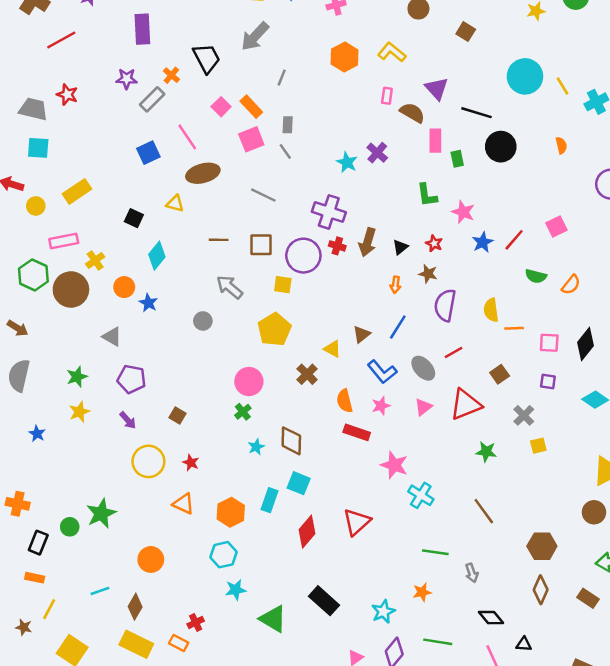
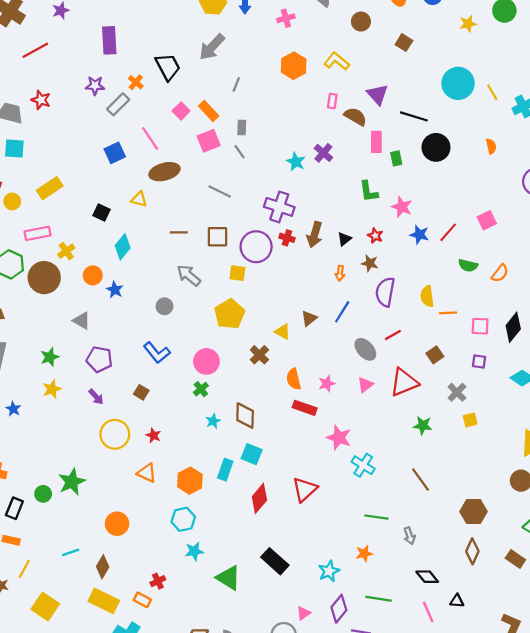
blue star: (483, 242) -> (419, 235), turned -30
blue L-shape: (382, 372) -> (157, 353), moved

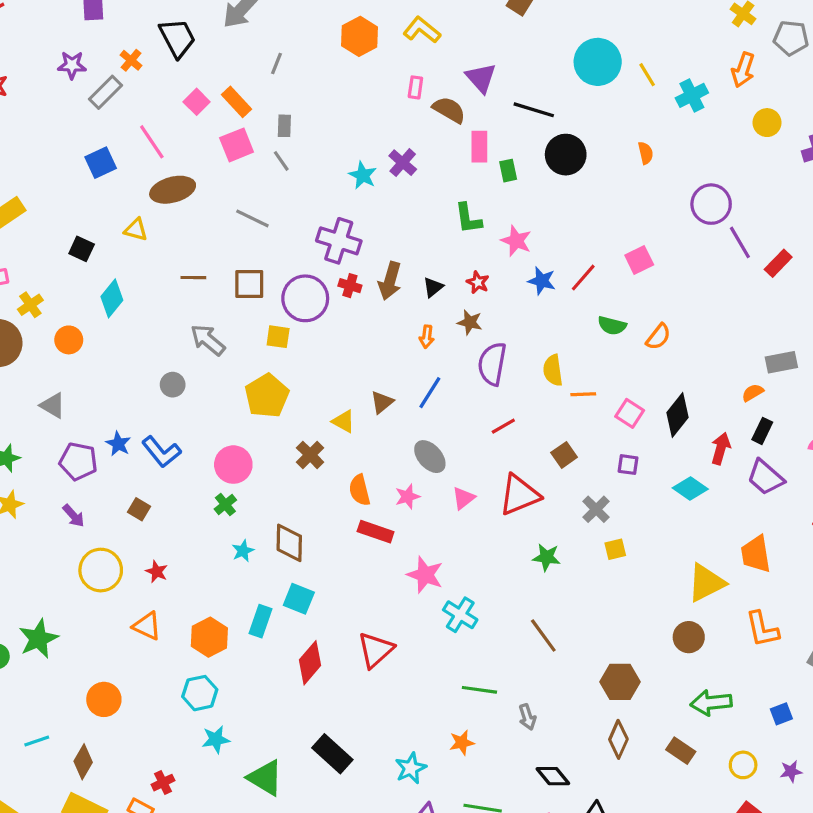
blue star: (115, 290) -> (118, 444), moved
pink square: (480, 326) -> (630, 413), turned 30
gray ellipse: (365, 349) -> (430, 457), moved

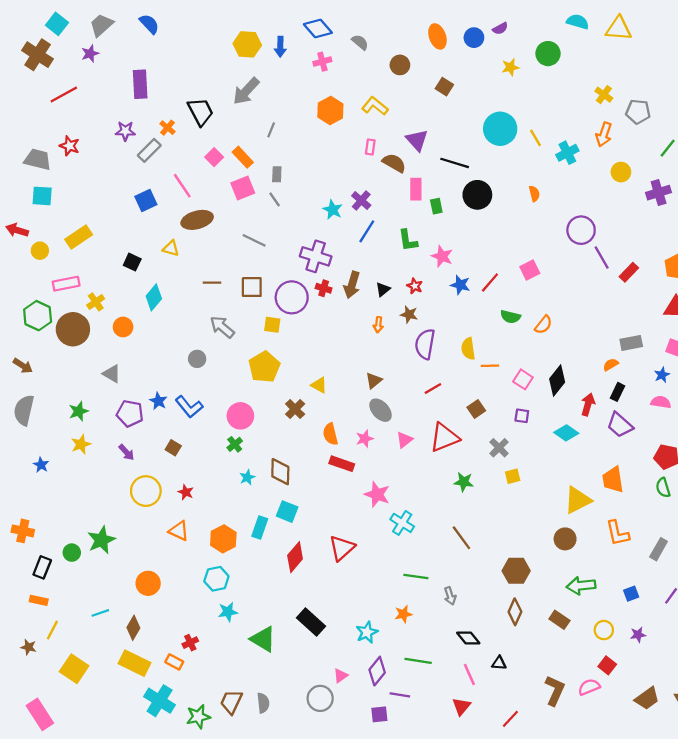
blue line: (430, 393) -> (367, 231), moved
brown triangle: (382, 402) -> (374, 381), moved

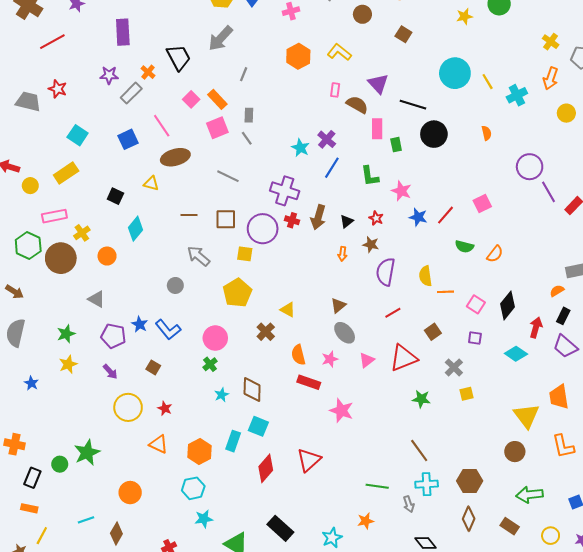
cyan square: (42, 196) -> (78, 135), moved, turned 30
yellow triangle: (578, 500) -> (526, 416), turned -40
cyan cross: (402, 523) -> (427, 484), moved, turned -35

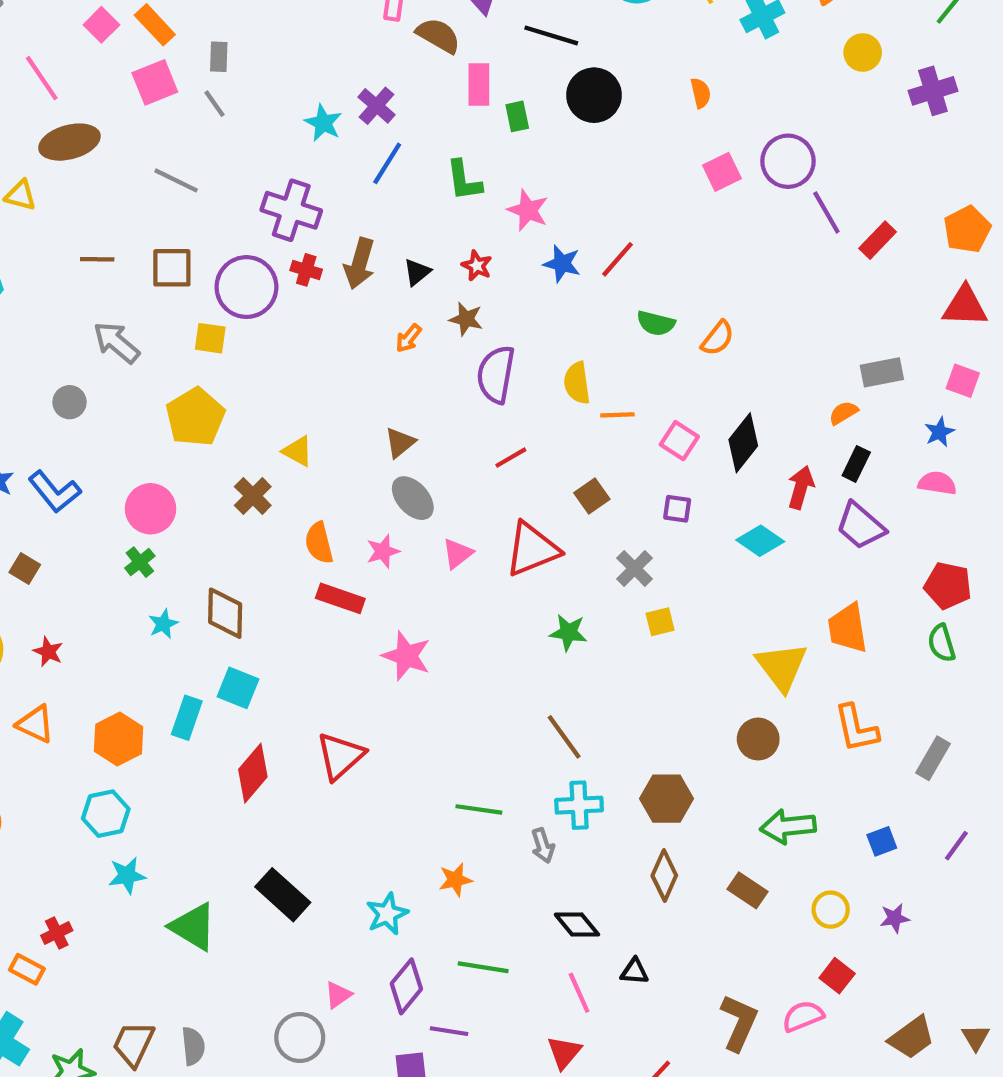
pink square: (482, 203) -> (722, 172), moved
orange arrow: (342, 254) -> (408, 338), turned 32

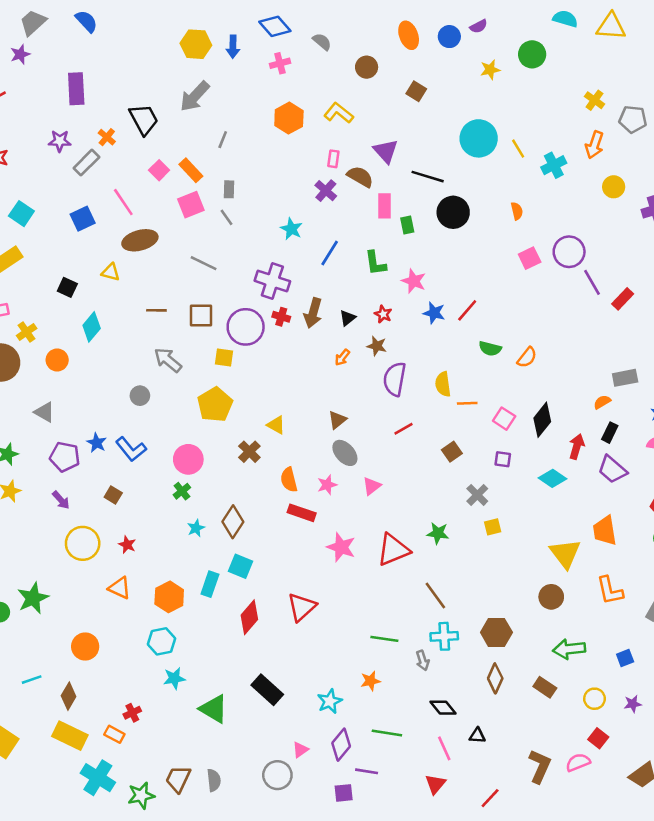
purple cross: (377, 106) -> (326, 191), moved
red triangle: (532, 549) -> (393, 550), moved
brown diamond: (225, 613) -> (233, 522), turned 32

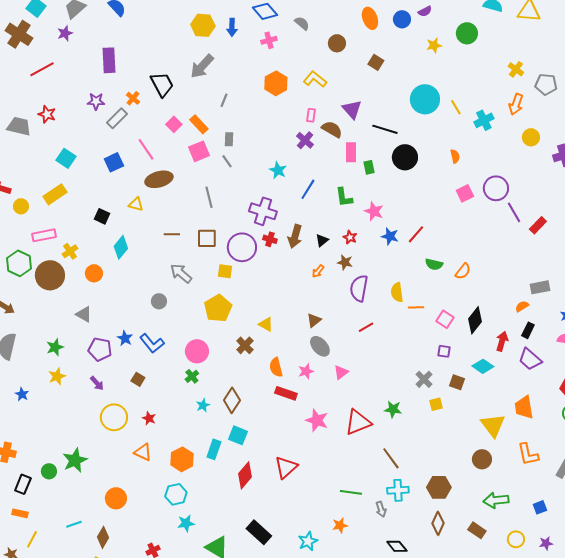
gray line: (204, 263) -> (209, 197), turned 50
brown square: (452, 452) -> (457, 382), moved, turned -35

